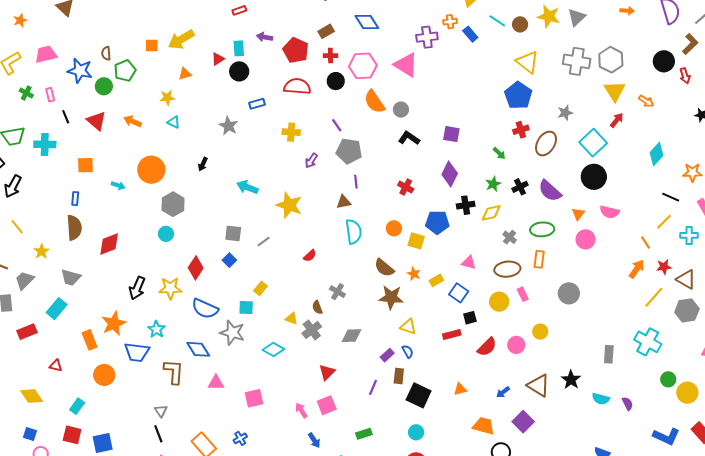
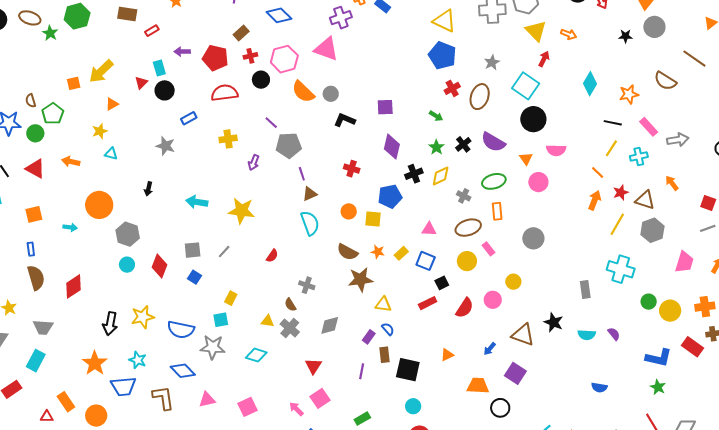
brown triangle: (344, 202) -> (310, 194), moved
red diamond: (196, 268) -> (160, 266), moved
orange rectangle: (90, 340) -> (66, 402), moved

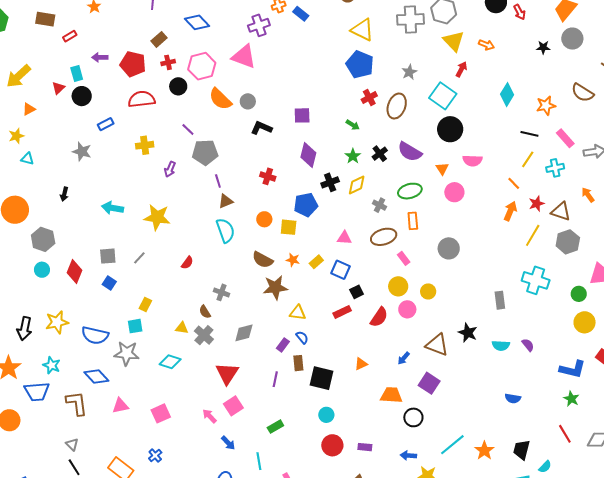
yellow circle: (467, 261) -> (398, 286), moved
green circle: (649, 302) -> (579, 294), moved
red triangle: (313, 366) -> (227, 373), size x1.4

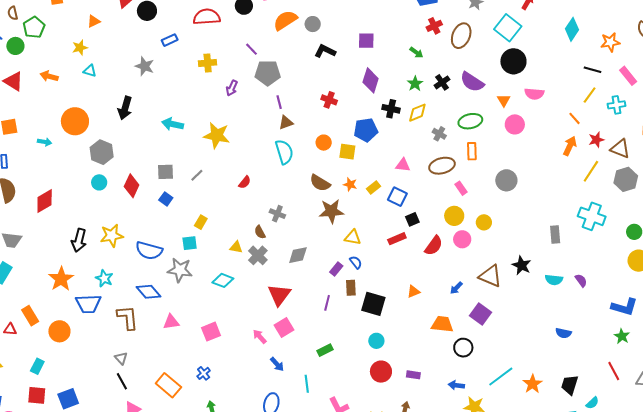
orange semicircle: (220, 99) -> (285, 20), turned 100
black cross: (330, 182) -> (391, 109), turned 30
black arrow: (64, 194) -> (125, 108), size x1.6

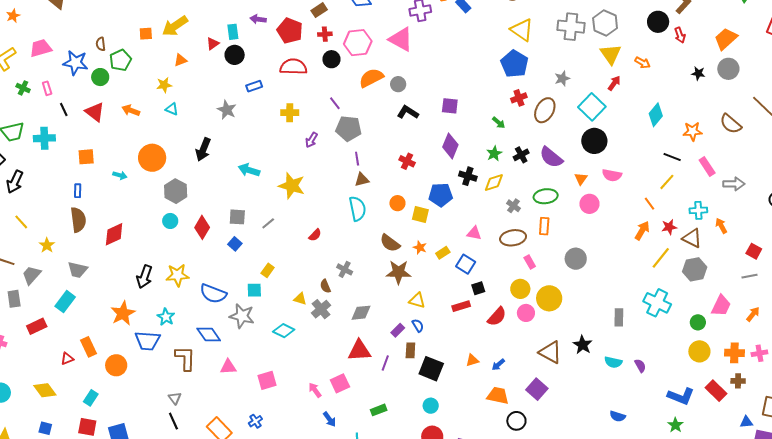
cyan cross: (617, 105) -> (698, 210), moved
yellow circle: (484, 222) -> (549, 298), size x1.6
blue arrow: (456, 288) -> (498, 365), moved
red triangle: (279, 295) -> (359, 351), moved, turned 45
red triangle: (10, 329) -> (67, 359), turned -32

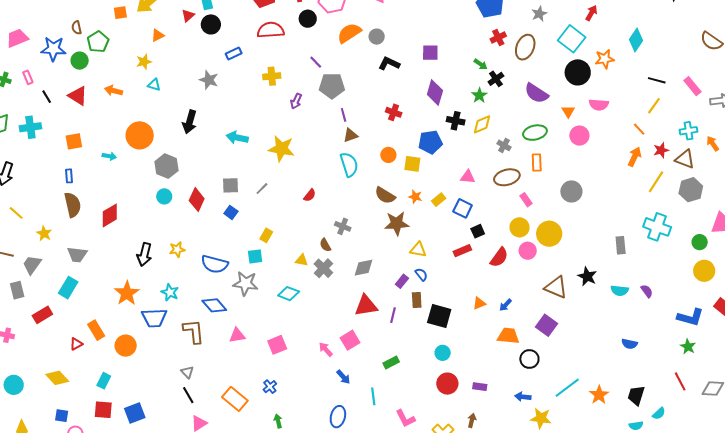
orange star: (693, 131) -> (605, 59), moved
black cross: (521, 155) -> (496, 79), moved
yellow star: (177, 275) -> (177, 249), size x0.7

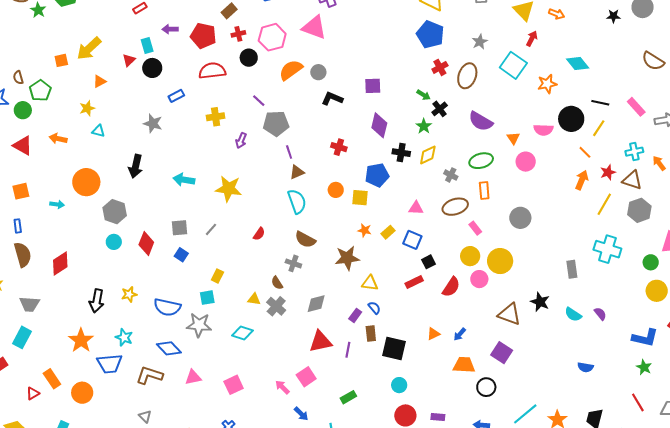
cyan diamond: (636, 40) -> (578, 63), turned -70
black circle: (578, 72) -> (571, 119), moved
brown semicircle: (385, 195) -> (305, 240), moved
cyan semicircle: (620, 291) -> (573, 314), turned 30
brown L-shape: (194, 331) -> (149, 375), turned -64

